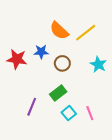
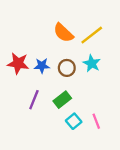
blue star: (41, 52) -> (42, 66), moved
cyan star: (98, 64) -> (92, 63), moved
purple line: (32, 107) -> (34, 100), moved

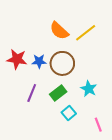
cyan star: (92, 63) -> (89, 89), moved
brown circle: (67, 68) -> (62, 63), size x1.5
pink line: (96, 121) -> (98, 125), moved

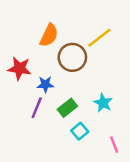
orange semicircle: (59, 31) -> (49, 35), moved, turned -108
blue star: (39, 61) -> (45, 84), moved
brown circle: (62, 63) -> (72, 57), moved

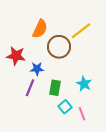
green rectangle: (67, 108) -> (55, 88), turned -42
pink line: (114, 145) -> (82, 114), moved

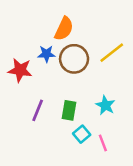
orange semicircle: (40, 29) -> (64, 29), moved
yellow line: (81, 31) -> (112, 53), moved
blue star: (37, 69) -> (46, 54), moved

